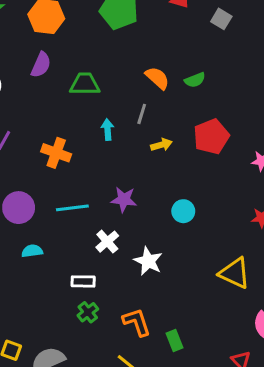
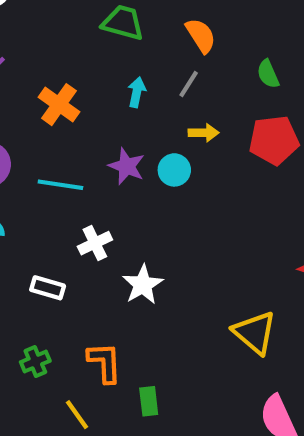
orange semicircle: (157, 78) -> (201, 36), moved
green semicircle: (195, 80) -> (268, 74), moved, turned 72
purple star: (124, 199) -> (127, 166), moved
cyan circle: (183, 211) -> (174, 170), moved
green cross: (88, 312) -> (35, 361), moved

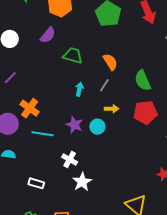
green semicircle: (268, 74) -> (143, 80), size x1.5
orange cross: (59, 105) -> (30, 108), moved
white cross: (95, 243) -> (70, 159), moved, turned -35

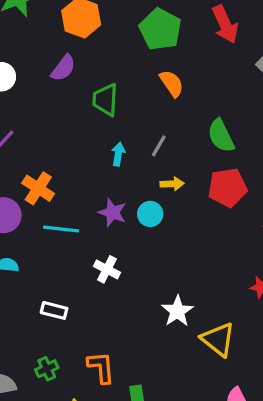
green trapezoid: (73, 56) -> (105, 100), turned -100
orange semicircle: (110, 62) -> (172, 83), moved
white star: (82, 182) -> (177, 311), moved

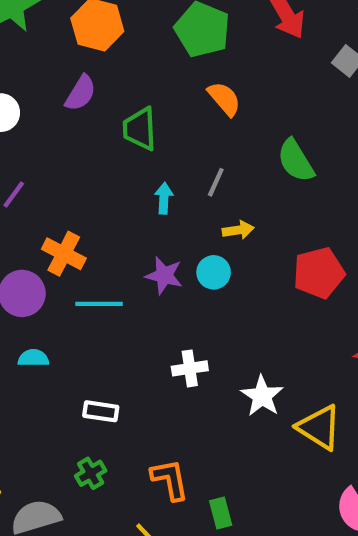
red pentagon: (228, 188) -> (319, 273), moved
white cross: (107, 269) -> (190, 368), moved, turned -30
green cross: (47, 369) -> (91, 473), moved

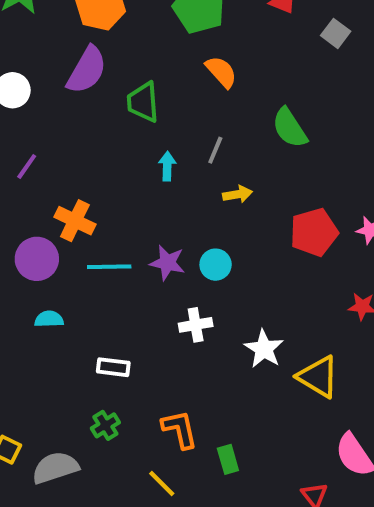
purple semicircle: (81, 93) -> (87, 70), size x1.4
cyan circle: (214, 272) -> (216, 265), moved
purple star: (164, 275) -> (167, 263), moved

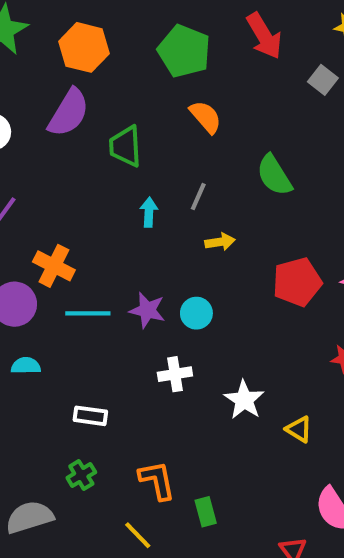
yellow triangle: (318, 377) -> (299, 429), size x0.6

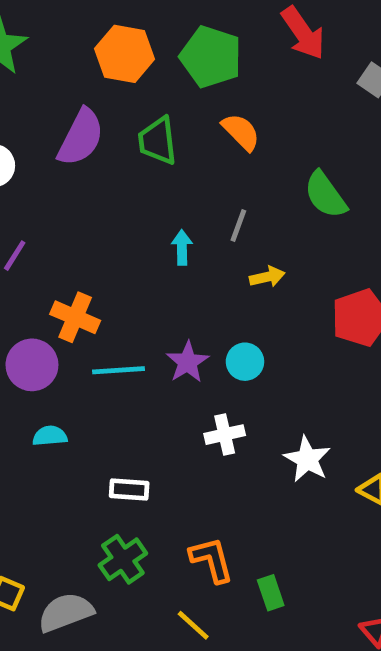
orange hexagon: (84, 47) -> (125, 54), moved
green trapezoid: (125, 146) -> (158, 141), moved
purple star: (147, 310) -> (188, 362), turned 30
green cross: (81, 475) -> (123, 559), size x1.4

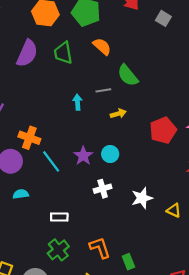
green semicircle: (325, 195) -> (128, 75), moved
gray line: (238, 225) -> (103, 90), turned 64
cyan line: (118, 370) -> (51, 161), turned 60
white star: (307, 459) -> (142, 198), turned 30

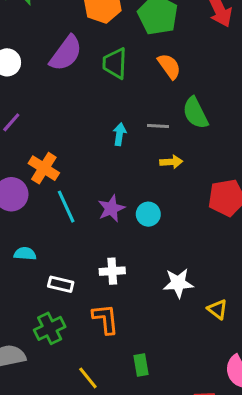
white cross: (103, 189) -> (112, 271), moved
cyan semicircle: (21, 194) -> (25, 254), moved
orange L-shape: (100, 248) -> (105, 319), moved

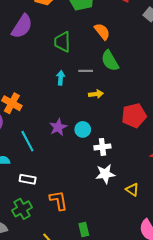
green trapezoid: (115, 63) -> (62, 42), moved
orange semicircle: (169, 66) -> (102, 31), moved
cyan line: (66, 207) -> (27, 141), moved
white cross: (112, 271) -> (102, 147), moved

